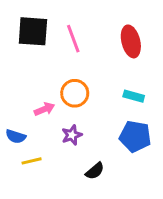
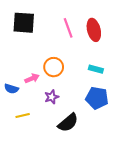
pink line: (73, 39) -> (68, 28), moved
blue semicircle: (16, 136) -> (11, 89), moved
black semicircle: (95, 171) -> (68, 123), size x1.5

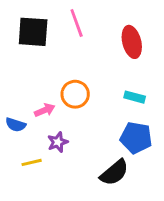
pink line: (68, 28) -> (77, 23), moved
purple star: (52, 97) -> (58, 142), moved
black semicircle: (68, 123) -> (114, 173), moved

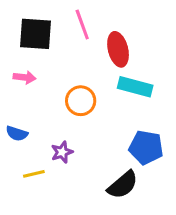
red ellipse: (132, 42) -> (118, 49), moved
cyan rectangle: (135, 97) -> (135, 87), moved, size x1.5
pink arrow: (45, 110) -> (25, 77), moved, turned 30

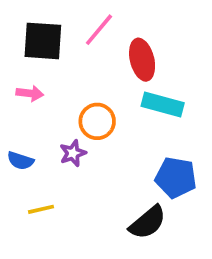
pink line: (82, 24) -> (99, 30), turned 60
purple star: (62, 152) -> (73, 153), moved

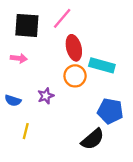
red ellipse: (142, 60) -> (74, 48), moved
orange circle: (97, 121) -> (75, 76), moved
yellow line: (41, 209) -> (26, 131), turned -63

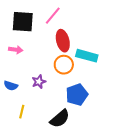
blue pentagon: (110, 111) -> (77, 95), moved, turned -30
black semicircle: (93, 139) -> (60, 119), moved

